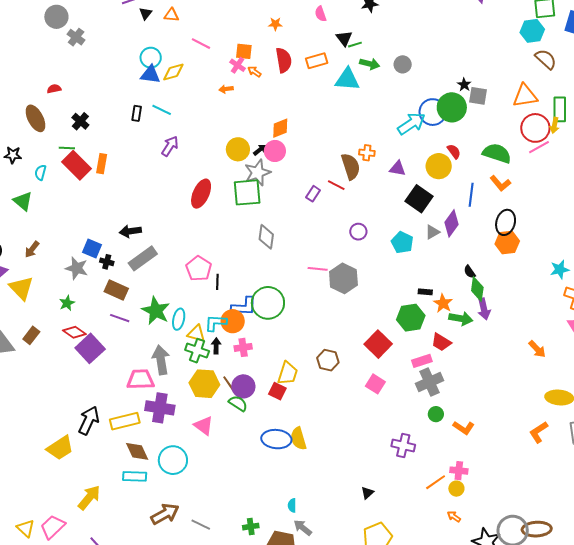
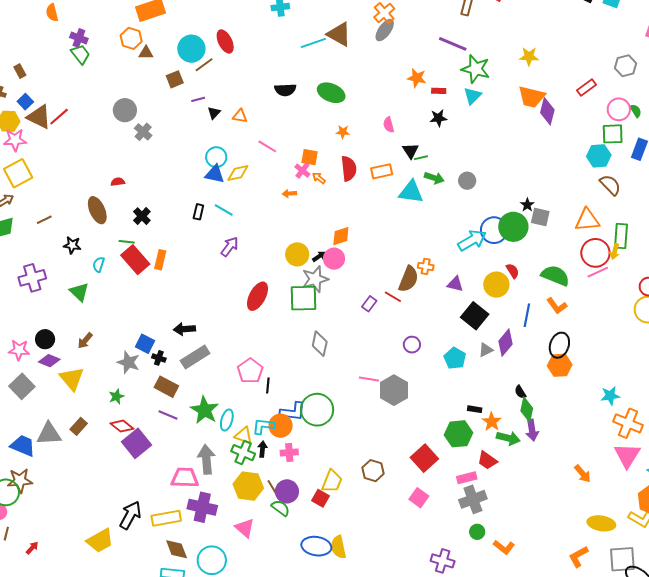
brown semicircle: (351, 166) -> (409, 279), turned 36

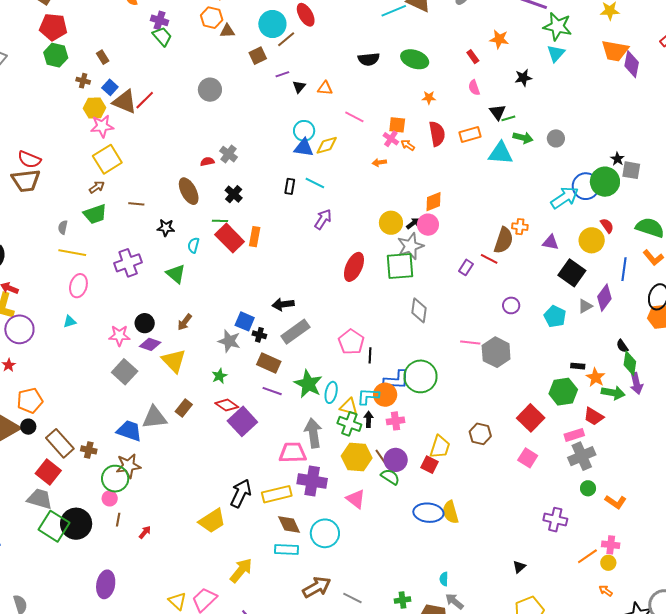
red rectangle: (439, 91) -> (473, 57), moved, turned 56
gray cross: (143, 132) -> (228, 154), moved
brown line: (44, 220) -> (136, 204), turned 35

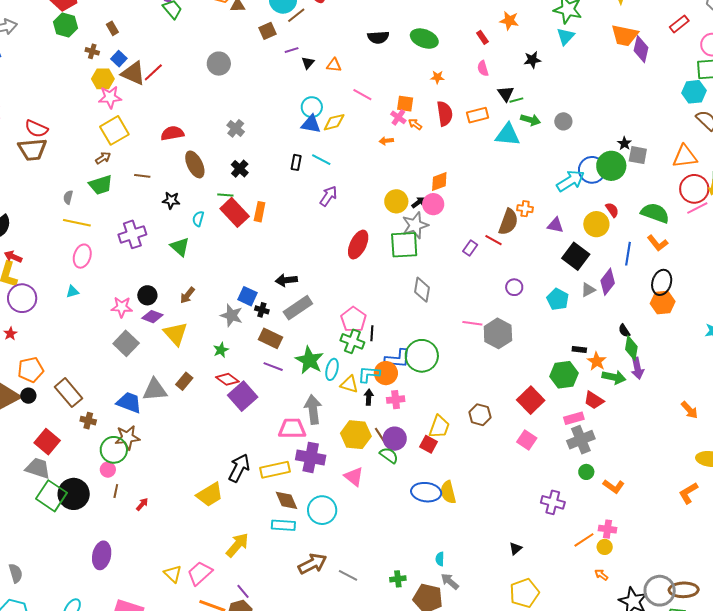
red semicircle: (207, 162) -> (172, 133), moved, size x1.6
green cross: (349, 424) -> (352, 341), moved
brown rectangle: (60, 443) -> (69, 393), moved

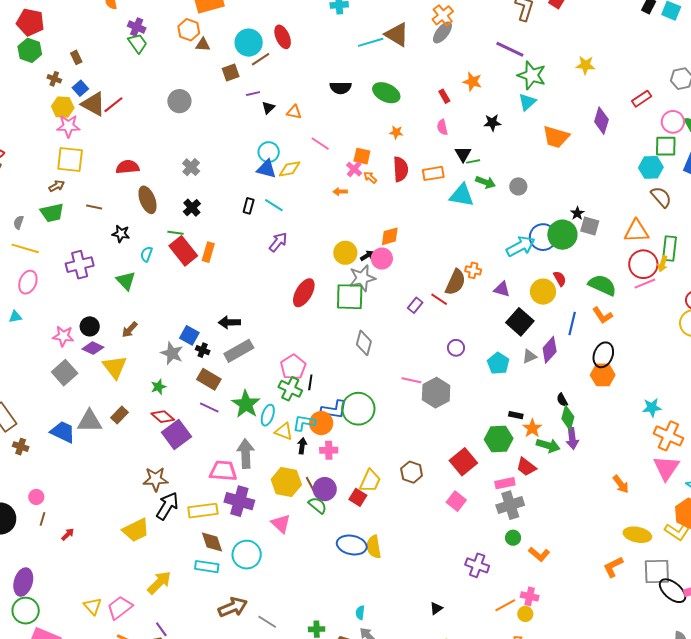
orange trapezoid: (625, 35) -> (556, 137), moved
yellow square: (114, 130) -> (70, 160), turned 32
brown star: (127, 437) -> (156, 479), moved
green circle: (114, 450) -> (26, 611), moved

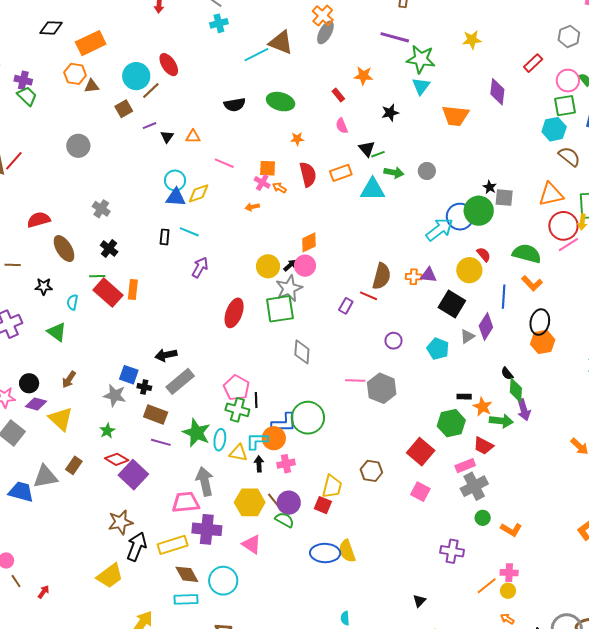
orange cross: (473, 270) -> (414, 277), moved
brown line: (43, 519) -> (16, 581), turned -40

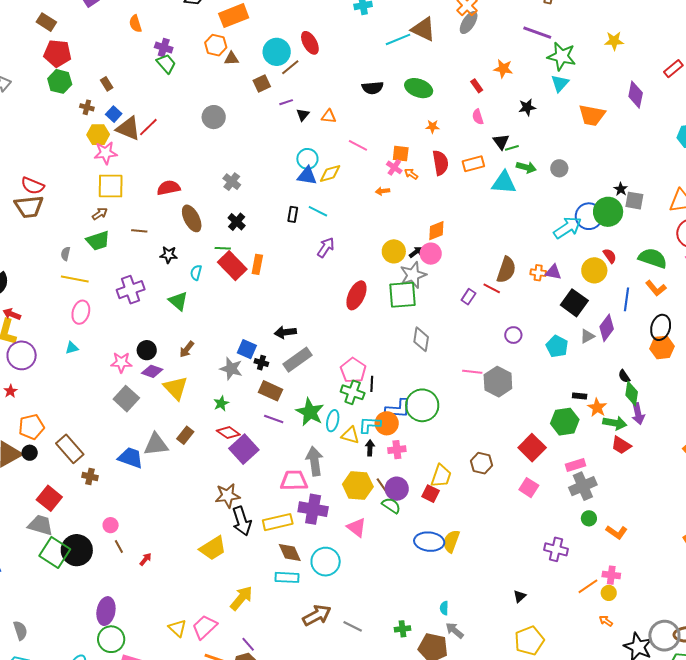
red trapezoid: (483, 446) -> (621, 445), moved
black arrow: (137, 547) -> (242, 521), turned 136
yellow semicircle: (347, 551) -> (451, 541), turned 35

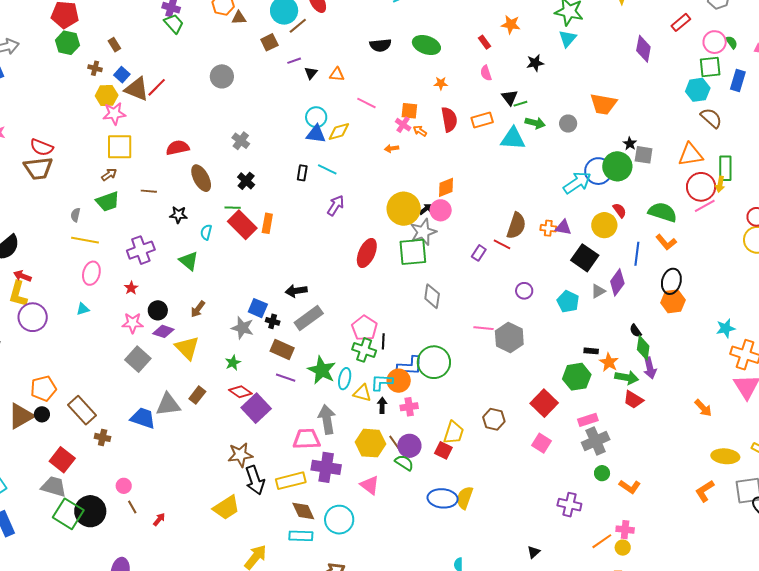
orange trapezoid: (592, 115) -> (603, 104), moved
yellow circle: (394, 251) -> (404, 209), size x1.4
red star: (10, 391) -> (131, 288), moved

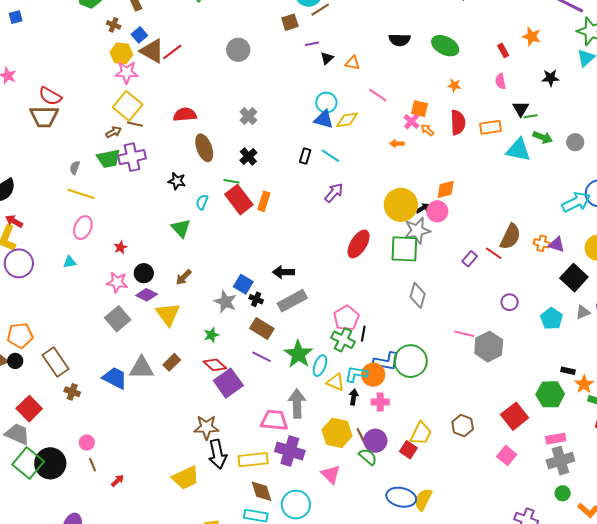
yellow square: (120, 147) -> (128, 106), turned 32
brown line: (149, 191) -> (135, 124), moved
purple cross: (141, 250) -> (132, 157), moved

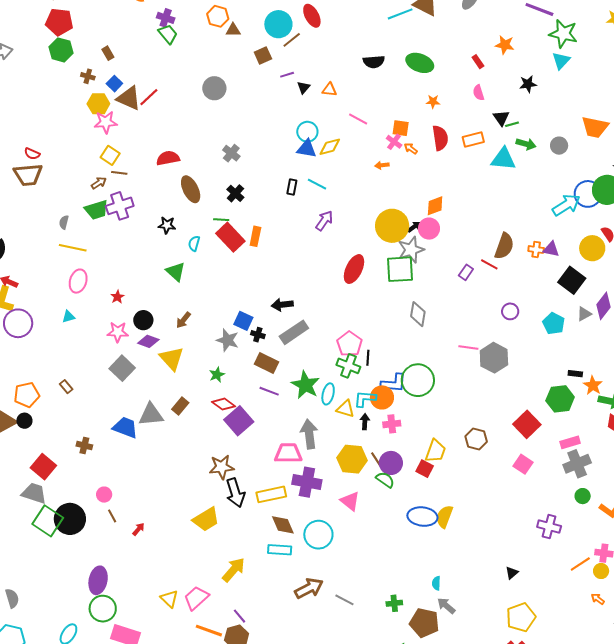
red semicircle: (50, 96) -> (32, 154), size x0.7
yellow square: (128, 106) -> (110, 155), size x0.7
brown rectangle: (55, 362) -> (66, 387), moved, size x0.5

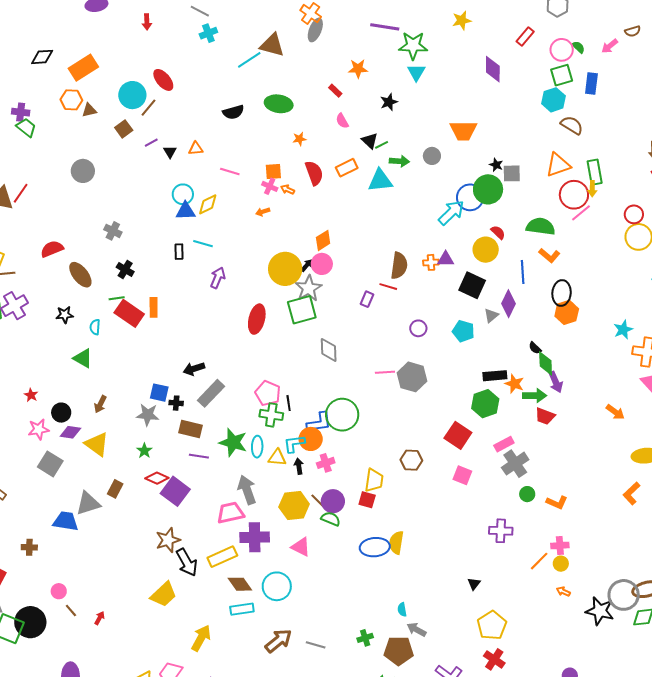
black rectangle: (575, 374) -> (495, 376), size x1.6

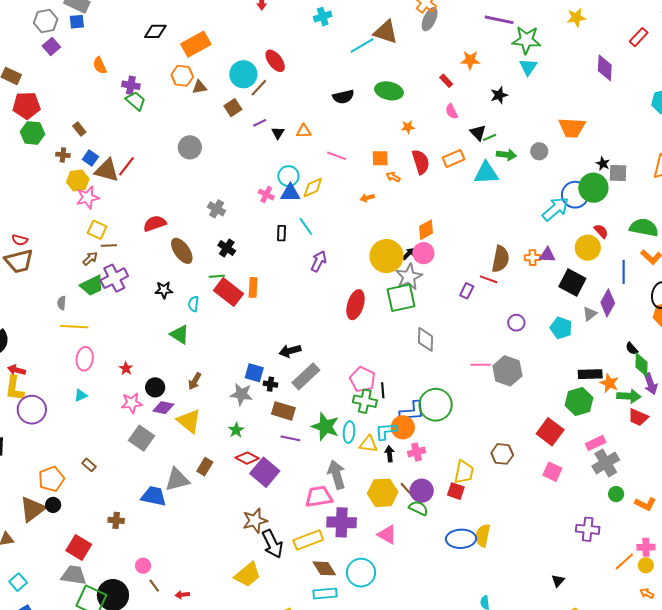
pink cross: (270, 186) -> (266, 195), moved
cyan line: (203, 244) -> (306, 226), turned 36
red arrow: (100, 618) -> (182, 595), turned -128

